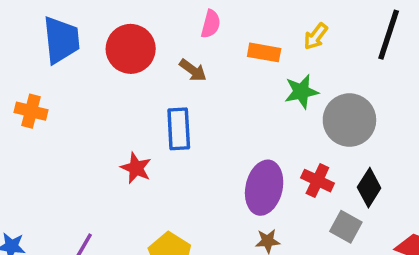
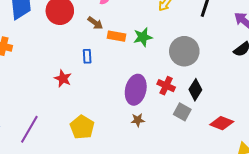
orange rectangle: (264, 52) -> (116, 36), moved
green star: (301, 92) -> (143, 37), moved
blue rectangle: (179, 129) -> (87, 56), size x0.6

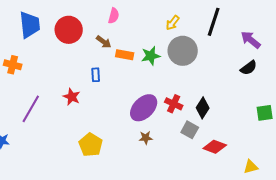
gray circle: (184, 51) -> (183, 51), moved
purple ellipse: (136, 90) -> (144, 108), turned 32
red diamond: (222, 123) -> (215, 147), moved
purple line: (29, 129) -> (31, 109), moved

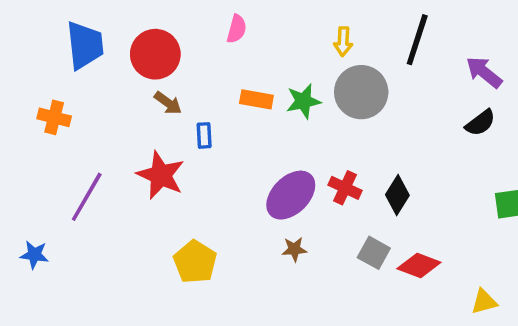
yellow arrow: (173, 23) -> (343, 42), turned -35
brown arrow: (104, 42) -> (168, 103), moved
red star: (72, 97) -> (161, 175), size x1.5
gray square: (190, 130) -> (374, 253), moved

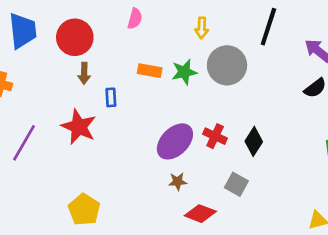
yellow arrow: (343, 42) -> (202, 28), moved
brown arrow: (168, 103) -> (84, 73), turned 55
yellow pentagon: (195, 262) -> (84, 210), moved
red diamond: (419, 265) -> (200, 214), moved

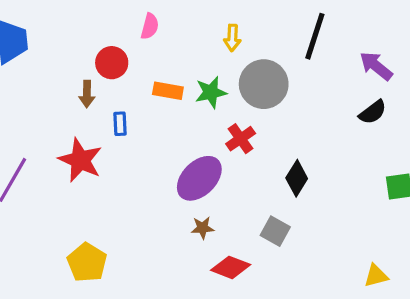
red circle: (75, 37) -> (112, 63), moved, size x0.7
red cross: (215, 136) -> (241, 139), moved, turned 30

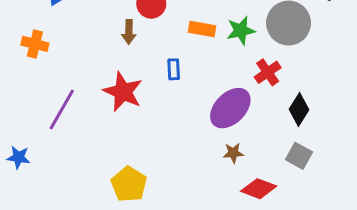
blue rectangle: (120, 124) -> (174, 69), moved
black diamond: (297, 178) -> (299, 110), moved

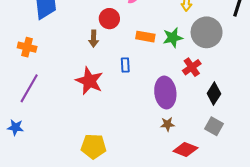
purple ellipse: (230, 108) -> (165, 93), turned -52
purple line: (62, 110) -> (29, 88), moved
yellow pentagon: (129, 184) -> (94, 146), turned -30

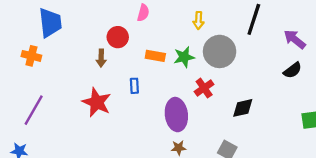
orange cross: (27, 47) -> (31, 56), moved
black diamond: (214, 94) -> (243, 108), moved, turned 45

